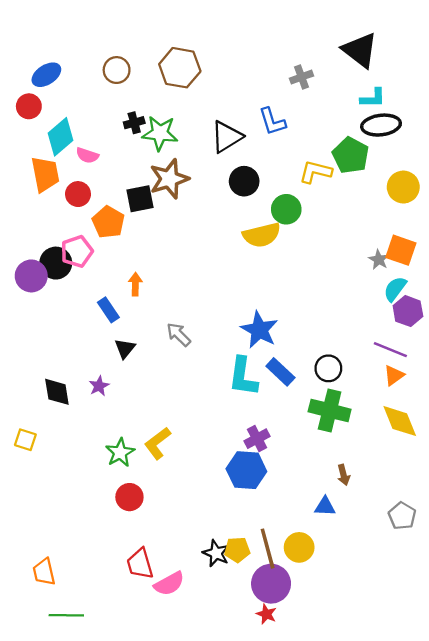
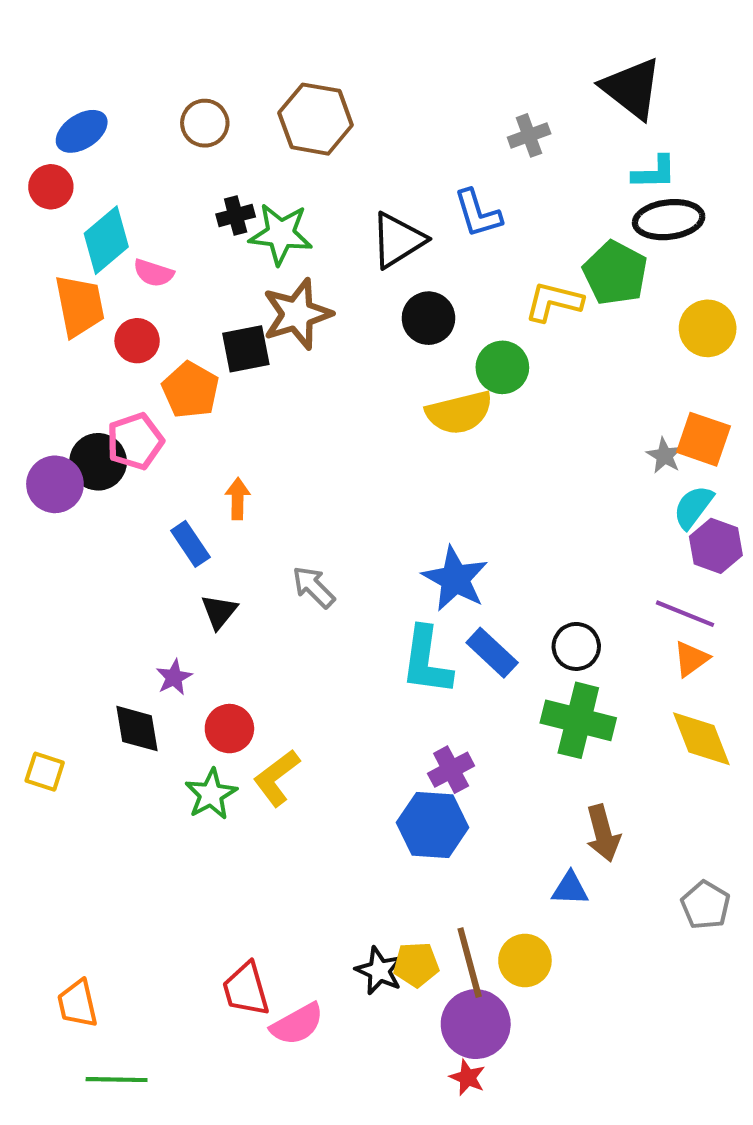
black diamond: (57, 392) -> (137, 729), moved
brown arrow: (344, 475) -> (603, 833), size x1.5
red circle: (129, 497) -> (229, 729), moved

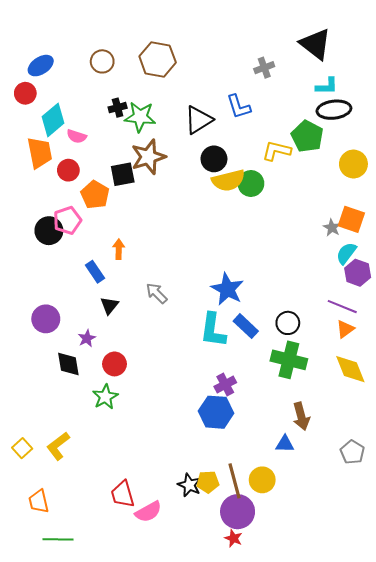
yellow semicircle: (459, 413) -> (228, 180), moved
purple circle: (55, 484) -> (46, 319), moved
yellow square: (45, 772) -> (22, 448), moved, turned 30
yellow L-shape: (277, 778) -> (58, 446), moved

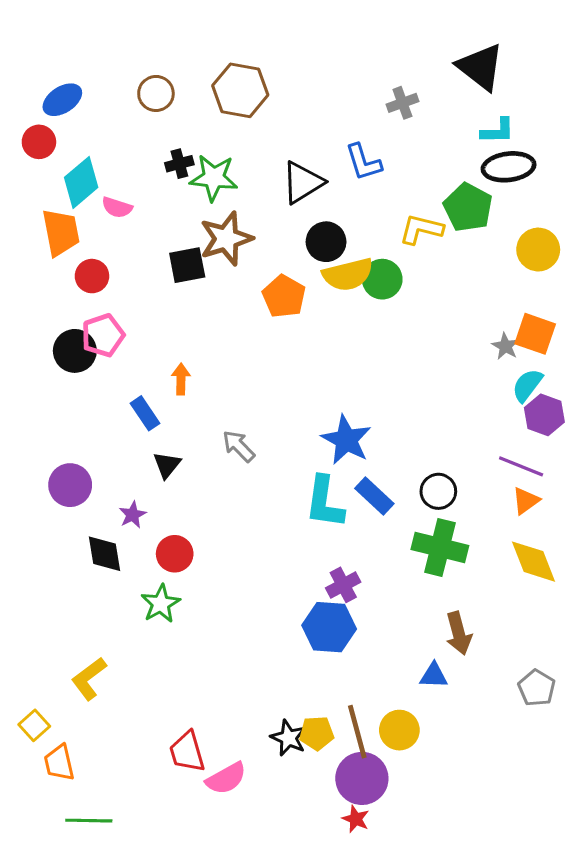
red circle: (68, 170) -> (92, 276), moved
orange pentagon: (95, 195) -> (284, 296), moved
yellow square: (22, 448) -> (34, 725), moved

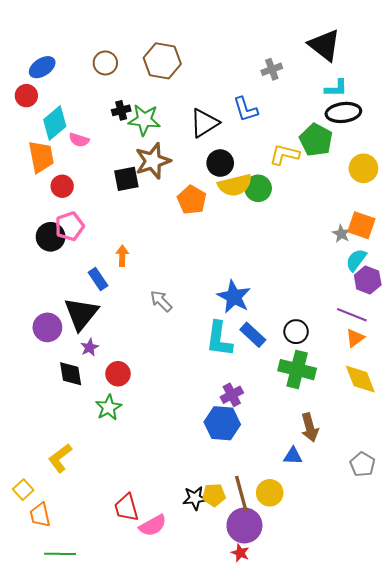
black triangle: (167, 465) -> (81, 314), moved, size x1.8
black star: (289, 738) -> (195, 498), turned -30

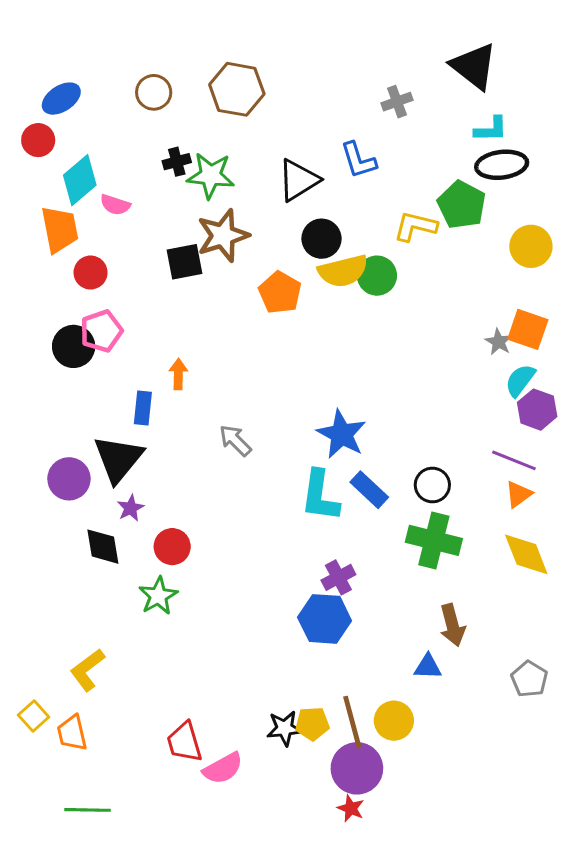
blue rectangle: (98, 279) -> (143, 408), turned 40
orange trapezoid: (40, 515) -> (72, 733), moved

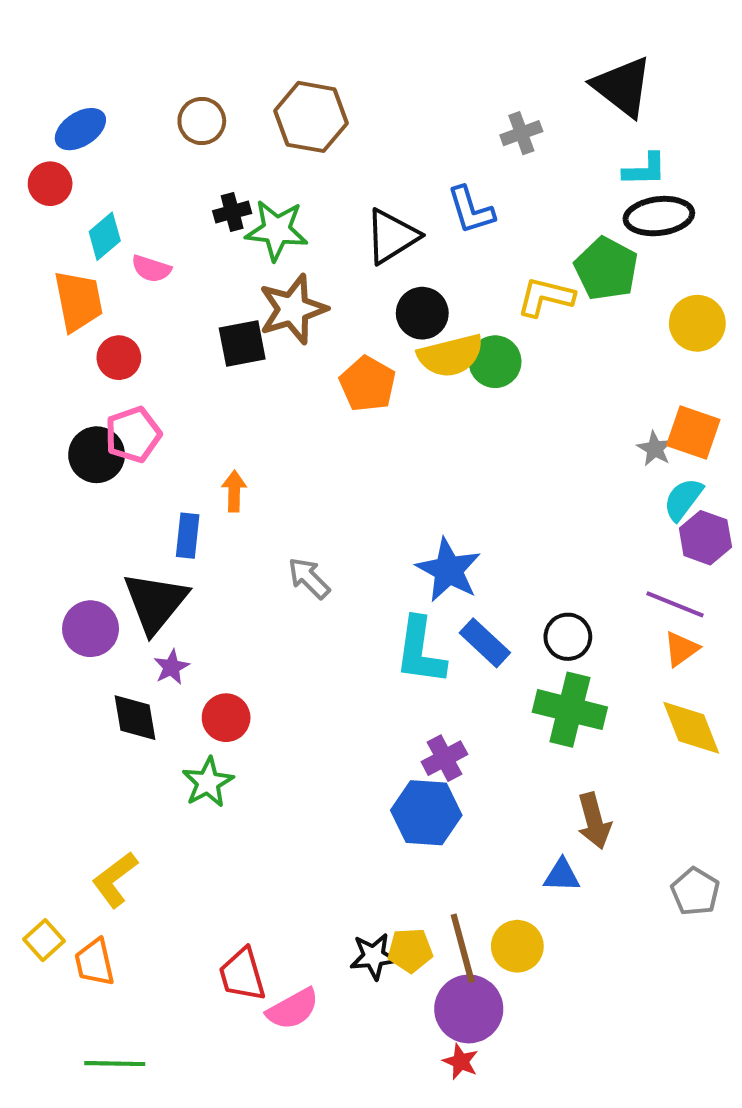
cyan diamond: (80, 180) -> (105, 236), size x0.7

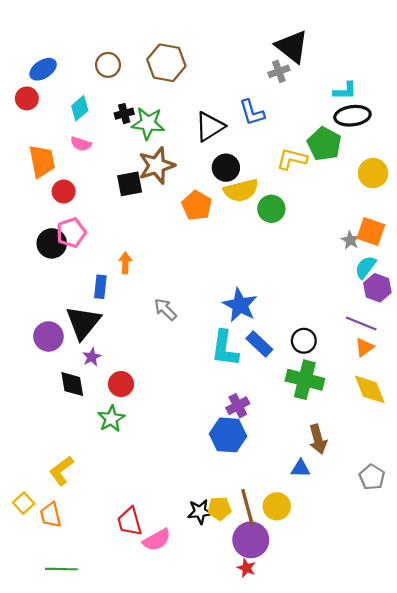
black triangle: (622, 87) -> (292, 46), moved
cyan diamond: (105, 236) -> (80, 108), moved
green circle: (495, 362) -> (271, 209), moved

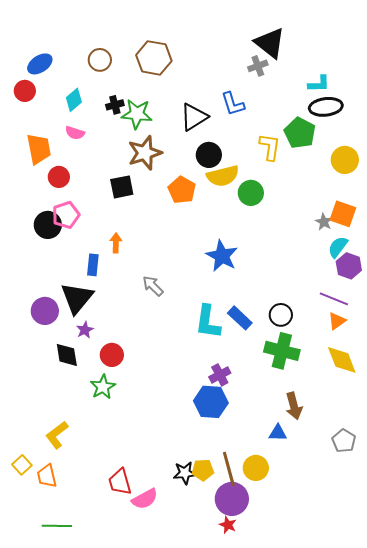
yellow L-shape: (292, 159) -> (270, 147), turned 84
black square: (130, 184) -> (122, 187), moved
blue star: (240, 305) -> (222, 256), moved

